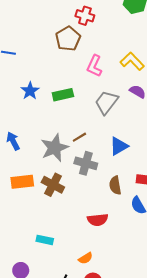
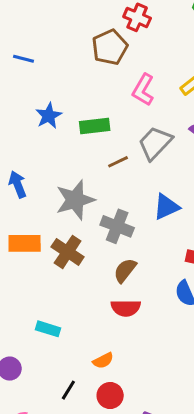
brown line: (79, 137) -> (118, 162), moved
brown semicircle: (115, 185) -> (125, 270), moved, turned 42

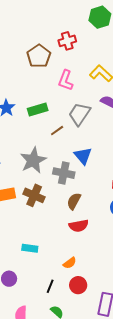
red cross: (137, 17) -> (67, 41), moved, turned -30
blue triangle: (166, 207) -> (83, 156), moved, turned -36

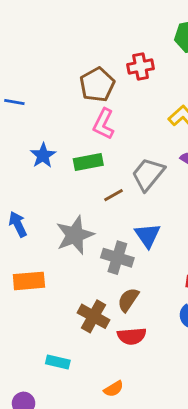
pink L-shape: (66, 80) -> (104, 124), moved
brown cross: (34, 195) -> (94, 316), moved

